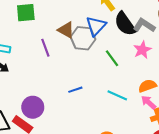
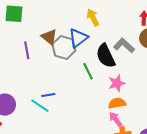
black semicircle: (125, 24) -> (106, 56), moved
pink star: (142, 50) -> (117, 83), moved
cyan line: (117, 95) -> (40, 106), moved

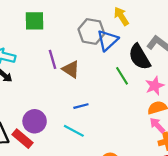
brown triangle: (49, 37) -> (71, 69), moved
gray hexagon: (64, 47) -> (91, 31), moved
cyan line: (40, 106) -> (74, 131), moved

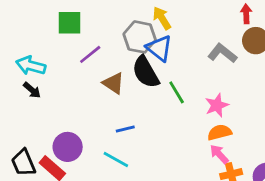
yellow arrow: (121, 16) -> (162, 18), moved
blue triangle: (108, 40) -> (159, 48), turned -40
black semicircle: (139, 57) -> (146, 72), moved
purple line: (53, 59) -> (90, 54), moved, turned 66

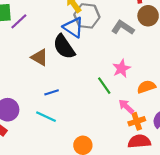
gray hexagon: (140, 37) -> (87, 16), moved
purple line: (90, 54) -> (19, 21), moved
green line: (177, 92) -> (104, 86), moved
orange semicircle: (219, 132) -> (146, 87), moved

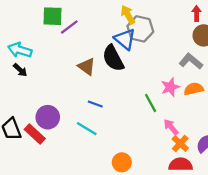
gray L-shape: (123, 28) -> (191, 61), moved
orange semicircle: (146, 87) -> (194, 89), moved
blue line: (52, 92) -> (95, 104), turned 32
orange cross: (137, 121) -> (180, 143), turned -35

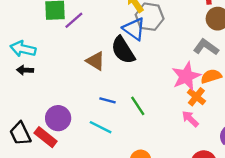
black arrow: (20, 70) -> (25, 70), turned 144
pink star: (170, 87) -> (186, 76), size x1.4
green line: (151, 103) -> (138, 106), moved
orange cross: (180, 143) -> (196, 97), moved

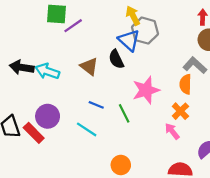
cyan arrow: (23, 49) -> (47, 71), moved
black semicircle: (123, 50) -> (116, 59), size x0.7
black arrow: (25, 70) -> (22, 67), size x1.5
pink star: (186, 76) -> (146, 90), moved
orange semicircle: (211, 76) -> (185, 84), moved, turned -78

